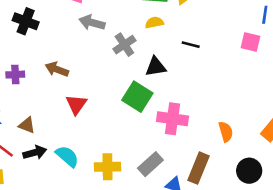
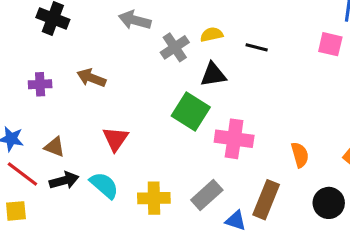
yellow semicircle: (154, 23) -> (212, 35), moved
red triangle: (76, 104) -> (115, 139), moved

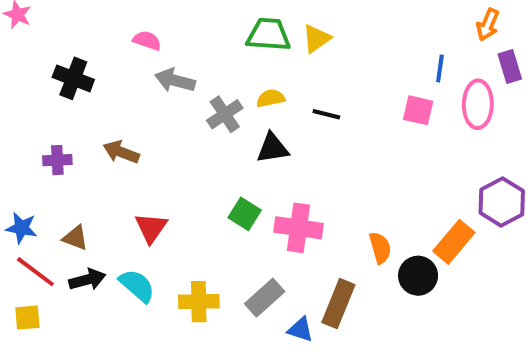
green square: (191, 112) -> (245, 214), moved, size x0.7
black circle: (329, 203) -> (418, 276), moved

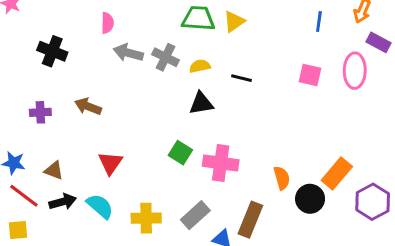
pink semicircle: (147, 41) -> (107, 23), turned 72
purple rectangle: (510, 66) -> (379, 42), turned -45
blue line: (440, 68) -> (319, 21), moved
gray cross: (225, 114) -> (166, 57), moved, turned -30
purple hexagon: (502, 202) -> (373, 202), moved

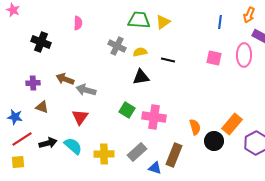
gray arrow: (128, 53) -> (86, 90), moved
brown triangle: (54, 170) -> (42, 107), moved
red line: (24, 196) -> (22, 139), turned -70

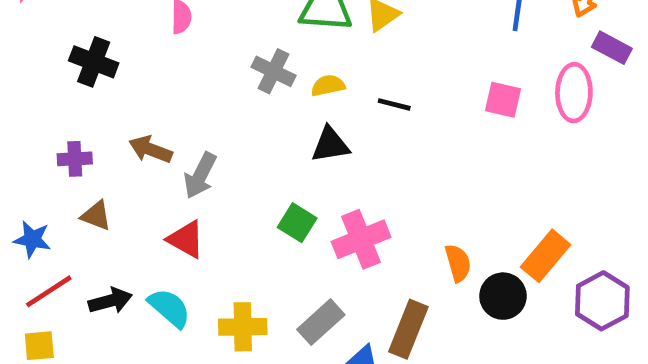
gray arrow: (86, 90) -> (200, 175), turned -78
red triangle: (80, 117) -> (186, 239), turned -36
pink cross: (154, 117) -> (361, 239), turned -30

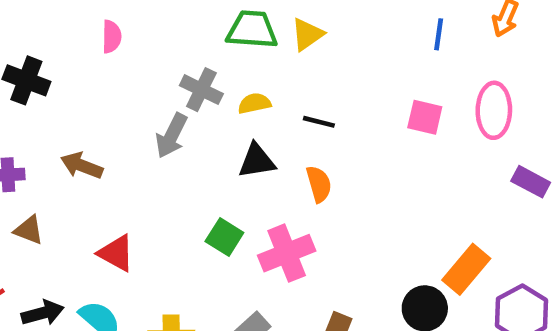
purple rectangle: (612, 48) -> (531, 182), moved
gray arrow: (200, 175) -> (171, 136), moved
orange semicircle: (458, 263) -> (319, 184), moved

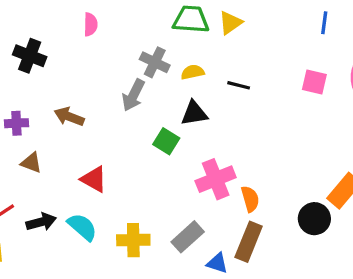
orange semicircle: (319, 184) -> (250, 199), moved
green square: (224, 237) -> (166, 141), moved

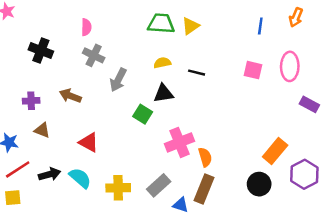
gray cross: (155, 62) -> (94, 55), moved
black circle: (314, 219) -> (259, 184), moved

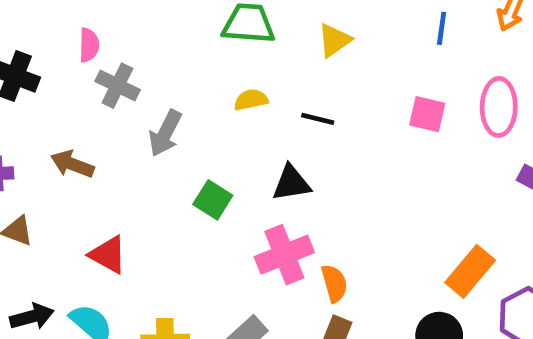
yellow triangle: (190, 26) -> (334, 40), moved
pink semicircle: (86, 27) -> (89, 45), moved
black triangle: (164, 93) -> (291, 183), moved

